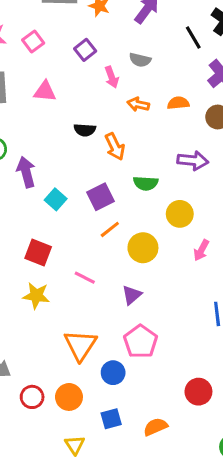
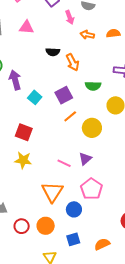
pink line: (85, 278) -> (64, 163), moved

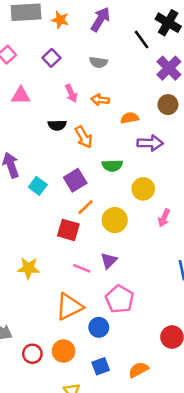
pink arrow: (70, 17) -> (71, 93), moved
orange semicircle: (113, 33) -> (130, 118), moved
red square: (24, 132) -> (68, 230), moved
orange triangle: (52, 192) -> (69, 307), turned 35

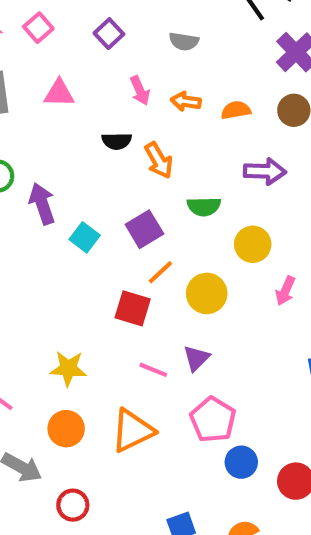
orange semicircle: (130, 118) -> (236, 110), moved
blue circle: (99, 327) -> (241, 462), moved
orange circle: (63, 351) -> (66, 429), moved

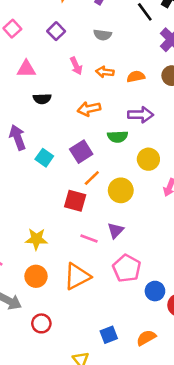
black semicircle: (117, 141) -> (42, 99), moved
orange arrow: (159, 160) -> (89, 109), turned 110
purple arrow: (265, 171) -> (141, 115), moved
blue circle: (241, 462) -> (155, 291), moved

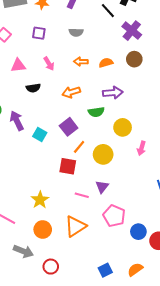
purple square: (56, 31) -> (39, 33), turned -32
pink arrow: (76, 66) -> (49, 64), moved
yellow star: (36, 239) -> (40, 200), turned -30

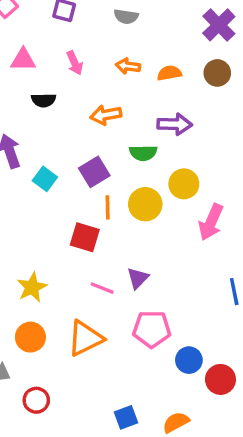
orange line: (79, 147) -> (108, 207), turned -48
pink arrow: (141, 148) -> (211, 222), size x1.5
yellow circle: (103, 154) -> (145, 204), moved
pink pentagon: (114, 216) -> (152, 329), turned -30

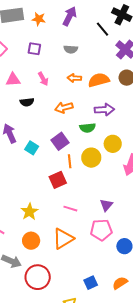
orange semicircle: (169, 73) -> (99, 80), size x1.5
red square: (85, 237) -> (58, 180), turned -36
purple triangle: (138, 278) -> (106, 205), moved
red circle: (36, 400) -> (38, 277), size x1.6

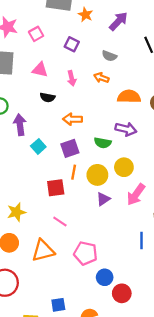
orange arrow: (74, 78) -> (101, 78), moved
orange arrow: (64, 108) -> (73, 119), moved
purple triangle: (106, 205) -> (103, 199), moved

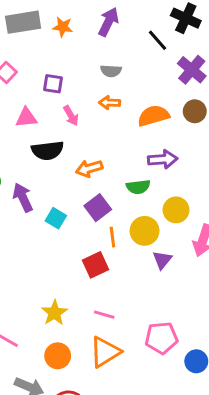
purple square: (72, 44) -> (53, 84), moved
black semicircle: (48, 97) -> (48, 150), size x1.5
pink line: (60, 222) -> (104, 315), moved

